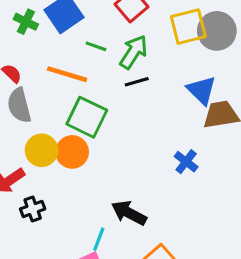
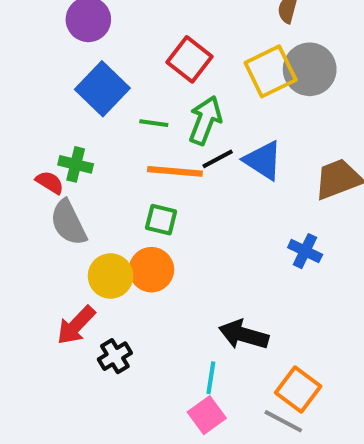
green cross: (26, 22) -> (76, 164), moved
orange line: (67, 74) -> (175, 171), moved
blue triangle: (202, 90) -> (263, 160), moved
green square: (87, 117) -> (161, 220), size x0.6

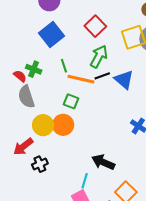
green line: (154, 123) -> (64, 66), moved, turned 56

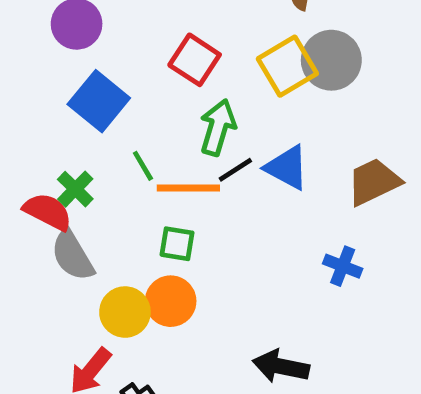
green cross: (34, 69) -> (75, 189), turned 35
red semicircle: (20, 76) -> (48, 212), size x1.5

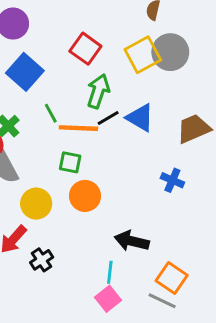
orange circle: (171, 301) -> (85, 196), moved

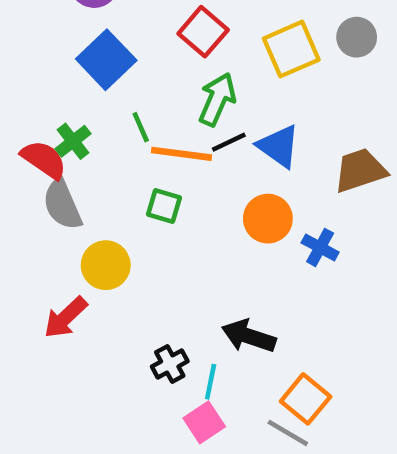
gray circle: (170, 52) -> (357, 37), moved, size x0.7
orange circle: (85, 196) -> (268, 219), moved
black cross: (42, 260) -> (170, 364), moved

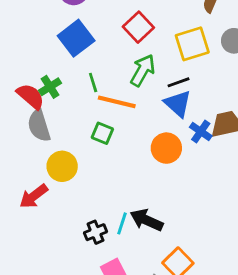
black line: (229, 142) -> (179, 82), moved
blue cross: (320, 247) -> (201, 131), moved
cyan line: (211, 382) -> (122, 223), moved

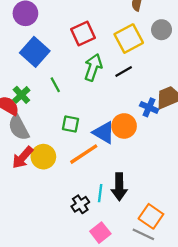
red square: (138, 27) -> (83, 33), turned 30
orange line: (117, 102) -> (84, 154), moved, turned -36
blue triangle: (178, 104) -> (104, 132), moved
red arrow: (34, 196) -> (23, 157), moved
black arrow: (146, 220) -> (119, 187), turned -104

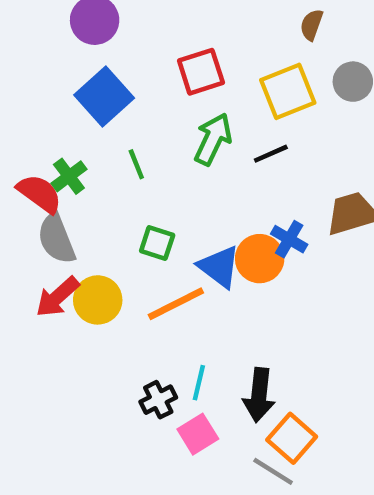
blue cross: (149, 107) -> (289, 239), moved
black arrow: (119, 187) -> (259, 395), moved
pink square: (100, 233) -> (198, 434), moved

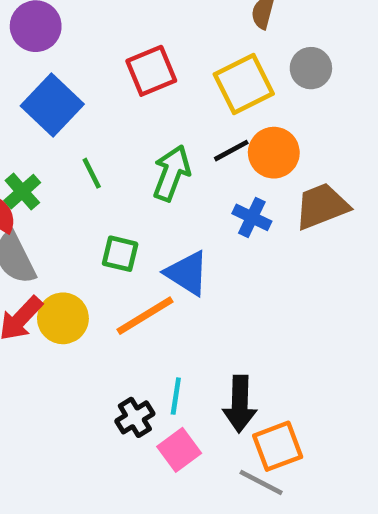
green arrow: (213, 139) -> (172, 173), moved
blue cross: (289, 239) -> (252, 217), moved
orange circle: (260, 259) -> (274, 153), moved
orange square: (292, 438) -> (278, 446), turned 33

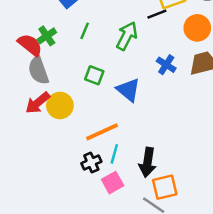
black line: (231, 151) -> (157, 14), moved
orange circle: (274, 153) -> (197, 28), moved
green line: (92, 173) -> (85, 31), turned 42
orange line: (145, 316) -> (102, 132), moved

